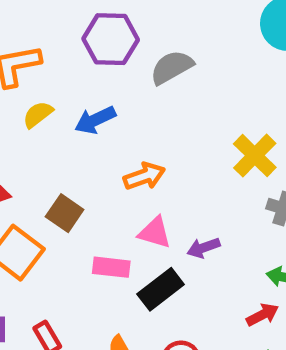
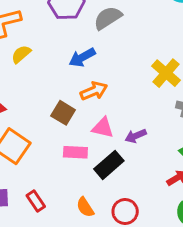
blue arrow: (95, 120) -> (82, 57), moved
brown square: (65, 213) -> (63, 113), moved

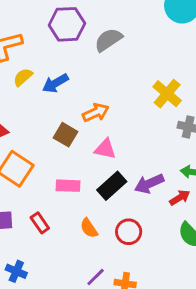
blue arrow: (82, 57) -> (55, 83), moved
purple arrow: (136, 136) -> (149, 184), moved, size x1.4
pink rectangle: (75, 152) -> (68, 186), moved

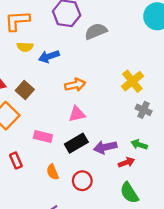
yellow semicircle: (23, 77) -> (25, 47), turned -147
brown square: (65, 135) -> (25, 90), moved
pink triangle: (105, 149) -> (77, 114), turned -36

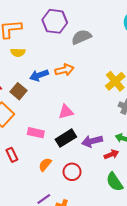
blue arrow: (49, 56) -> (39, 75), moved
orange arrow: (75, 85) -> (64, 70), moved
orange semicircle: (52, 172) -> (45, 165), turned 64

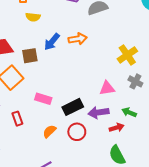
blue arrow: (39, 75) -> (52, 42), turned -36
brown square: (19, 91) -> (30, 56), turned 35
pink triangle: (66, 112) -> (107, 88), moved
red circle: (72, 172) -> (77, 132), moved

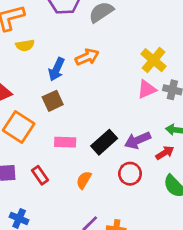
brown square: (30, 56) -> (53, 101), moved
pink triangle: (107, 88) -> (147, 89), moved
red circle: (77, 132) -> (130, 174), moved

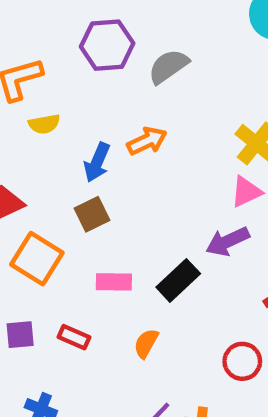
purple arrow: (138, 140) -> (228, 241), moved
red circle: (130, 174) -> (242, 361), moved
red rectangle: (40, 175) -> (74, 337), turned -30

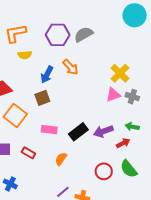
purple hexagon: (107, 45) -> (58, 35), moved
orange arrow: (147, 141) -> (71, 67), turned 66
purple arrow: (228, 241) -> (103, 131), moved

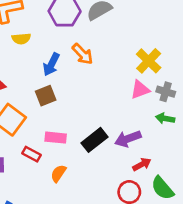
green arrow: (132, 127) -> (165, 118), moved
red arrow: (123, 143) -> (142, 164), moved
red rectangle: (29, 153) -> (31, 154), moved
orange semicircle: (61, 159) -> (58, 173), moved

